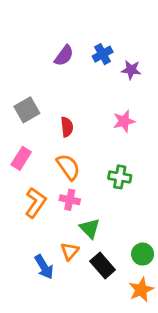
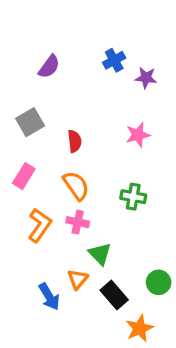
purple semicircle: (64, 56) -> (49, 67), moved
orange star: (141, 290) -> (140, 328), moved

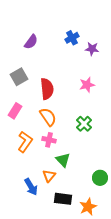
red semicircle: (75, 141) -> (47, 89), size x1.5
green cross: (133, 197) -> (84, 124), turned 35
black rectangle: (114, 295) -> (63, 199), moved, turned -42

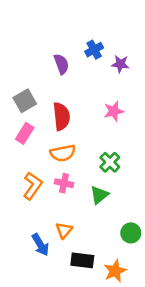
purple semicircle: (31, 42) -> (61, 64), moved, turned -56
pink rectangle: (15, 111) -> (25, 133), moved
orange semicircle: (48, 117) -> (63, 153), turned 114
green triangle: (63, 160) -> (99, 195), moved, turned 35

